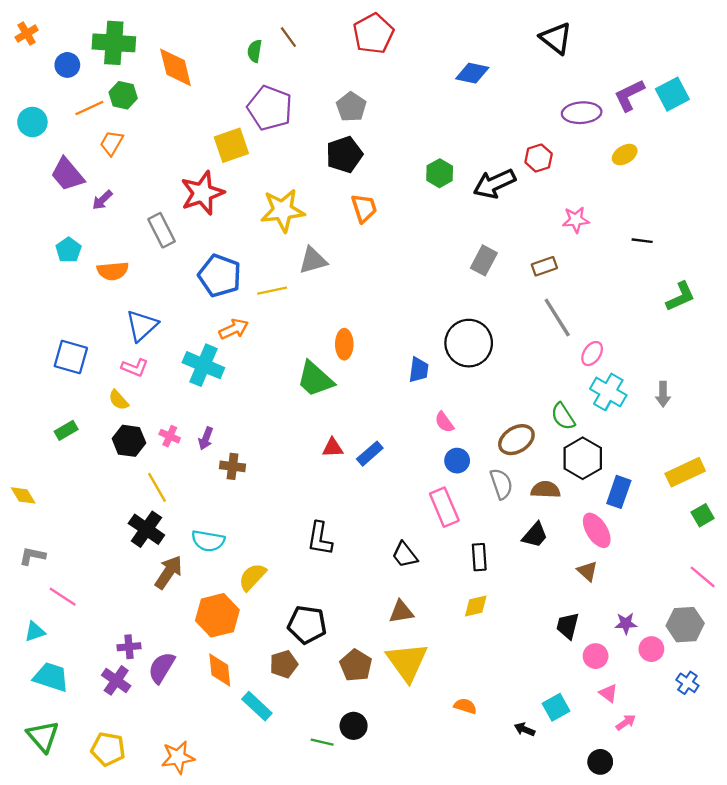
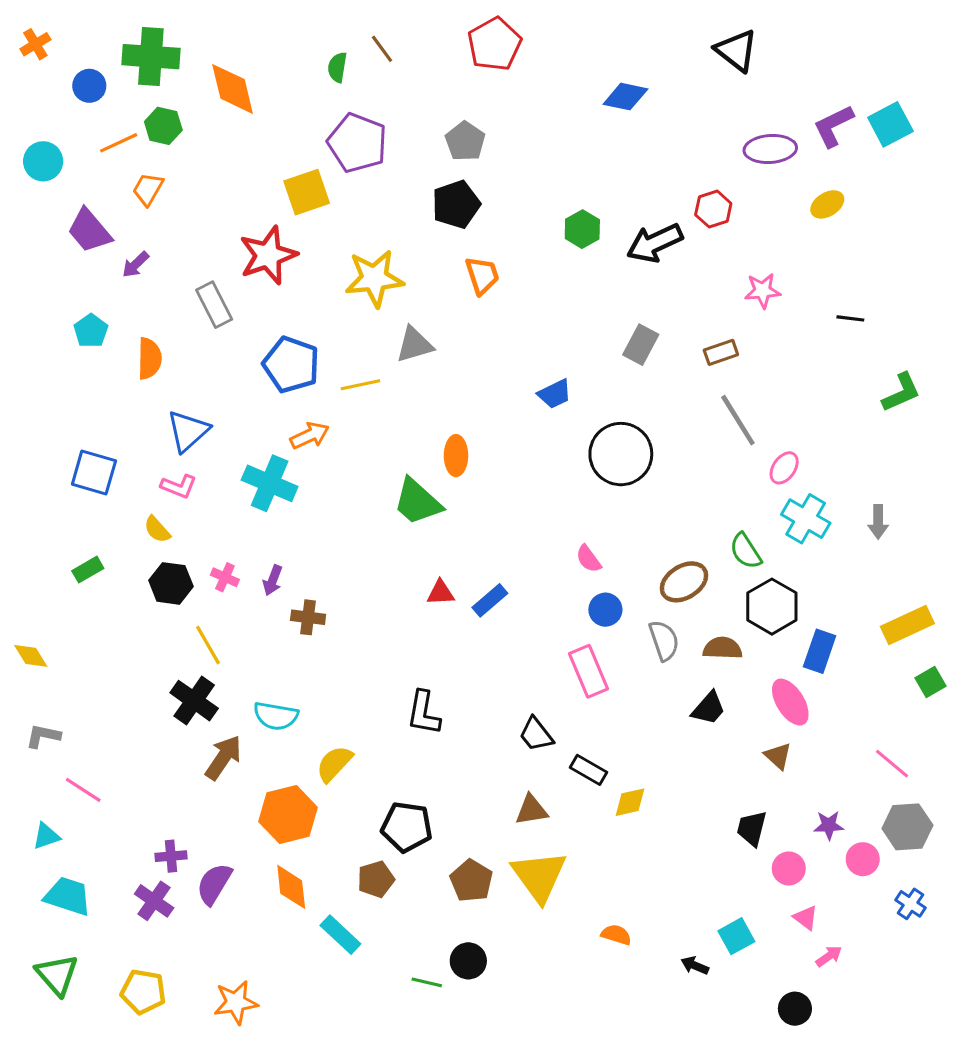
orange semicircle: (113, 271) -> (149, 359), turned -84
blue trapezoid: (419, 370) -> (555, 394), moved, turned 56
black rectangle: (479, 557) -> (588, 770), moved, turned -56
pink line: (703, 577) -> (892, 764), moved

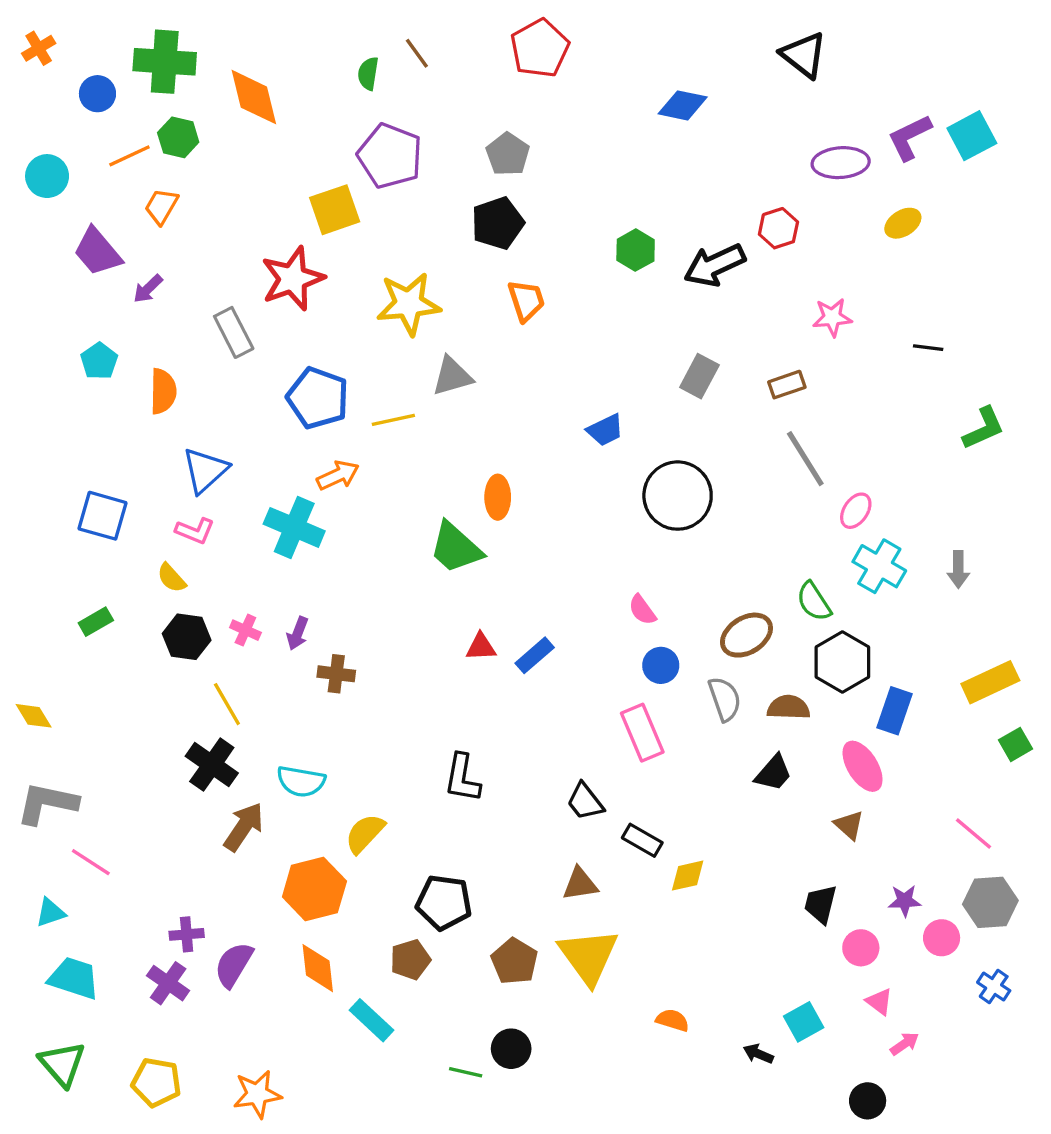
gray L-shape: (43, 736) -> (47, 803), size x1.6

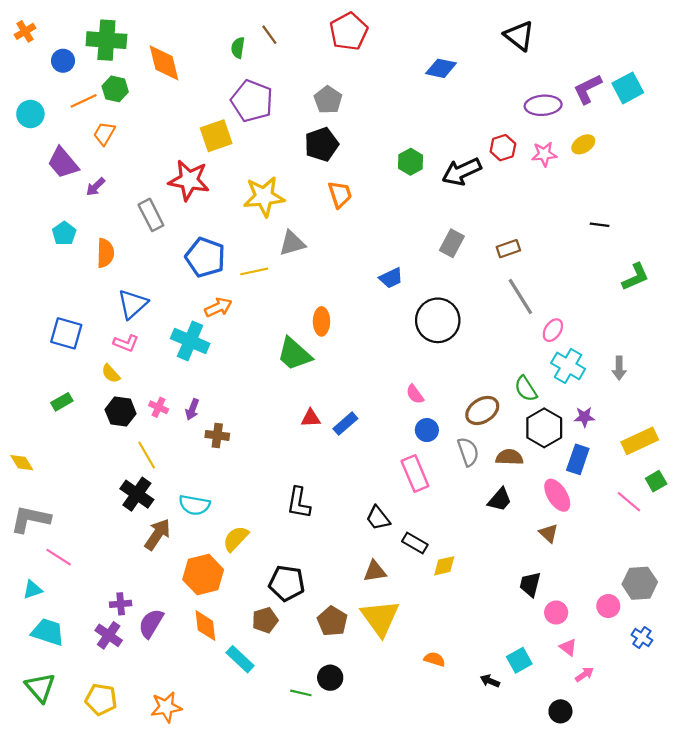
red star: (293, 279) -> (189, 180), turned 30
pink star: (832, 317) -> (544, 154), moved
pink line: (973, 834) -> (629, 502), moved
purple star: (905, 901) -> (584, 417), moved

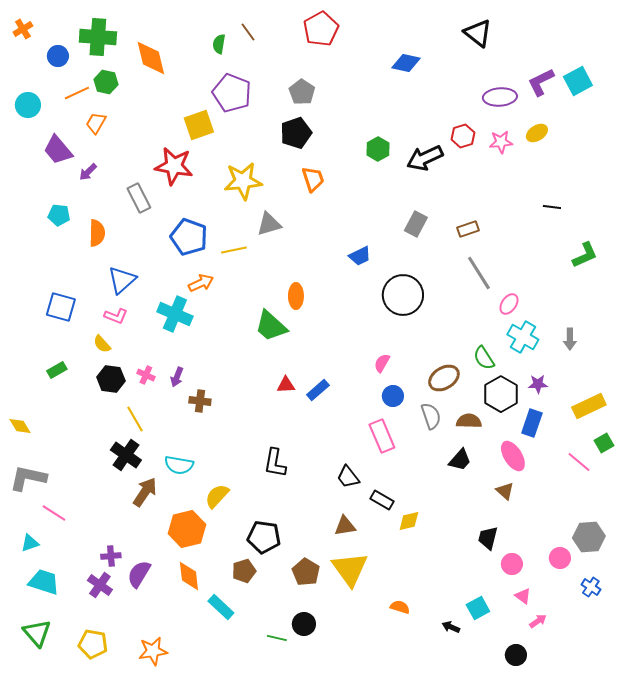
cyan pentagon: (64, 233) -> (59, 215), turned -30
pink semicircle: (415, 394) -> (382, 363), turned 66

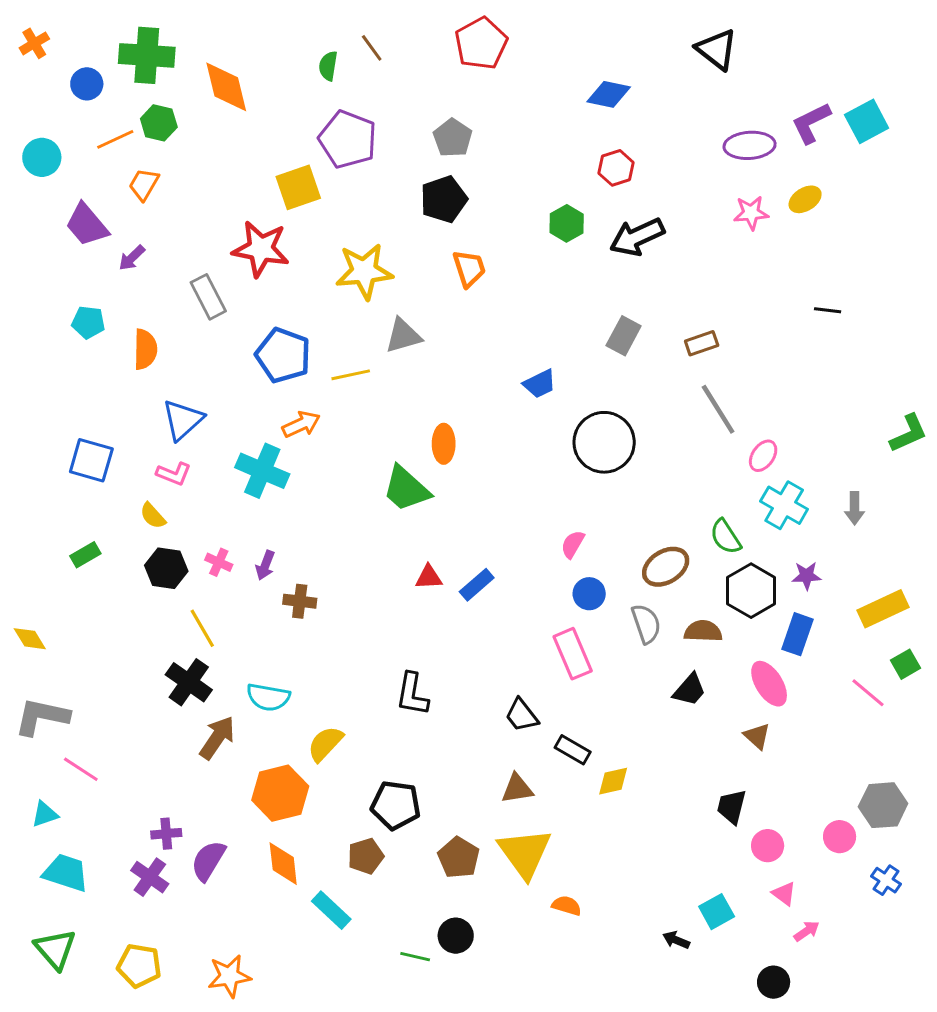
red hexagon: (463, 136) -> (616, 168), moved
green L-shape: (585, 255) -> (909, 433), moved
orange semicircle: (400, 607) -> (567, 906), moved

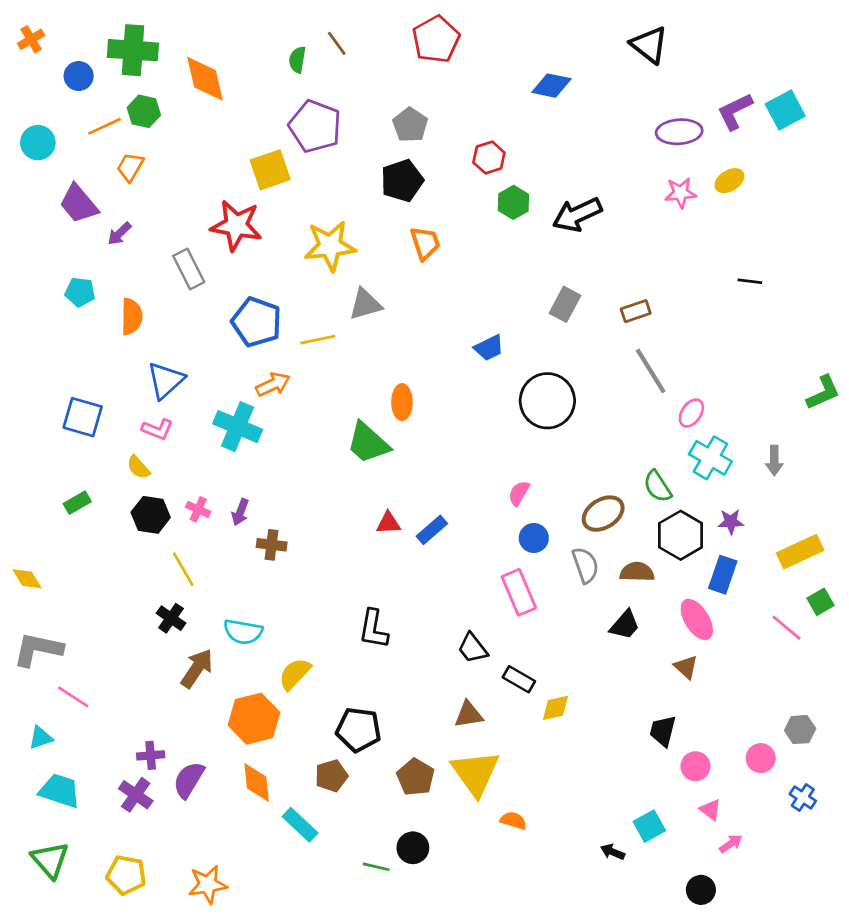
red hexagon: (616, 168) -> (489, 158), moved
black cross: (189, 682) -> (171, 618), size x0.7
gray hexagon: (883, 805) -> (800, 730), size x0.7

